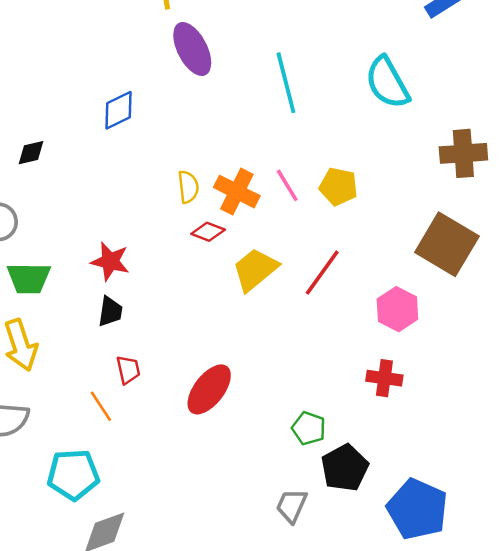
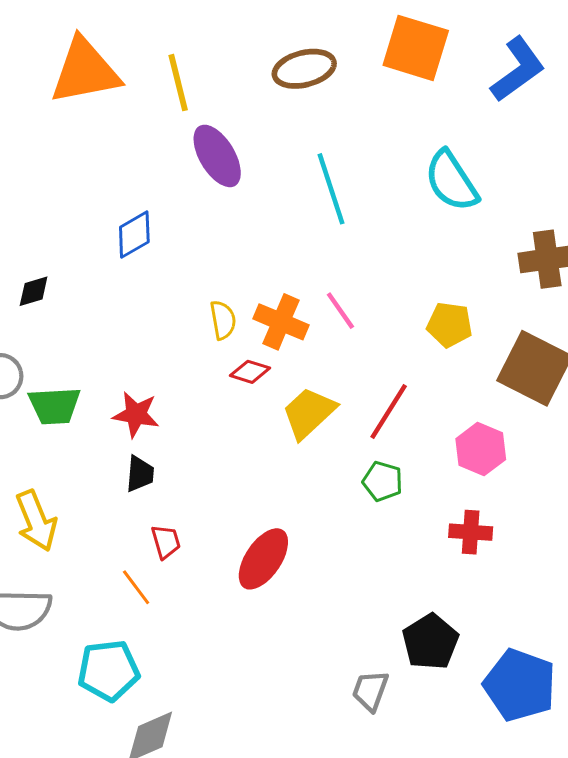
yellow pentagon: (338, 187) -> (450, 325), moved
green trapezoid: (29, 278) -> (54, 406), moved
green pentagon: (309, 428) -> (383, 481), moved

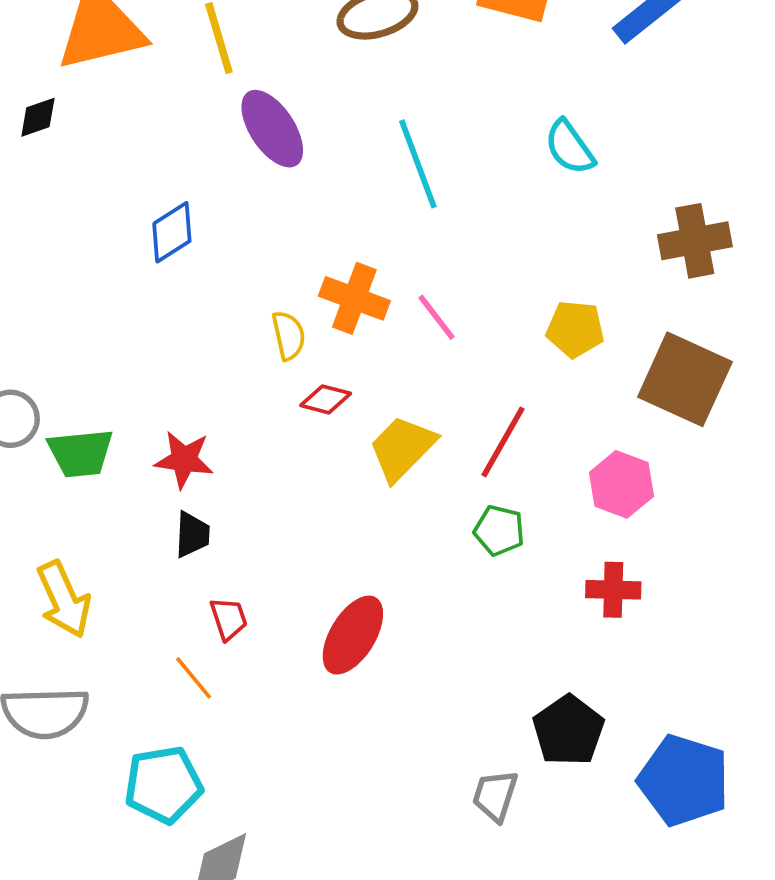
cyan semicircle: (451, 181) -> (570, 147), size x0.7
black diamond: (34, 291) -> (38, 117), moved
orange cross: (281, 322) -> (354, 298), moved

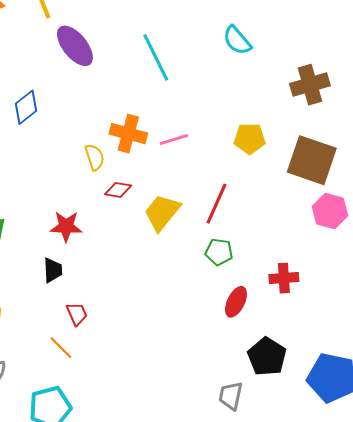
pink line: (436, 317) -> (174, 140), turned -64
red star: (184, 460) -> (66, 226), moved
pink hexagon: (621, 484) -> (330, 211), moved
red ellipse: (353, 635) -> (236, 302), moved, size x0.7

